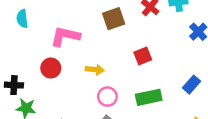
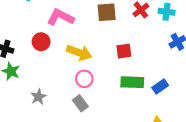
yellow arrow: (95, 70) -> (79, 53), size x1.5
green rectangle: (149, 97) -> (132, 82), moved

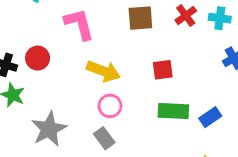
pink L-shape: (60, 17) -> (79, 24), turned 48
red circle: (41, 42) -> (38, 58), moved
gray star: (38, 97) -> (49, 129), size x1.6

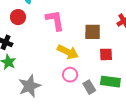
brown square: (140, 18) -> (93, 32), moved
red circle: (38, 58) -> (18, 17), moved
gray rectangle: (104, 138) -> (89, 87), moved

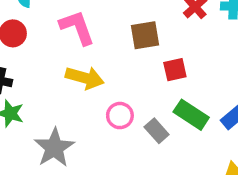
yellow arrow: (68, 52) -> (85, 78), moved
green rectangle: (110, 82) -> (191, 115), turned 36

